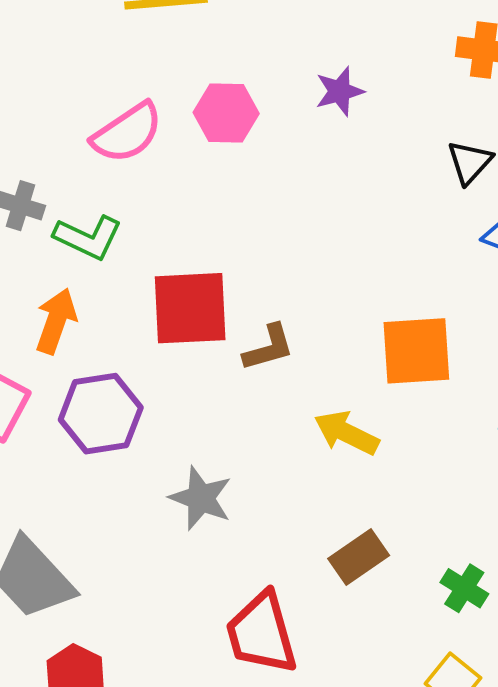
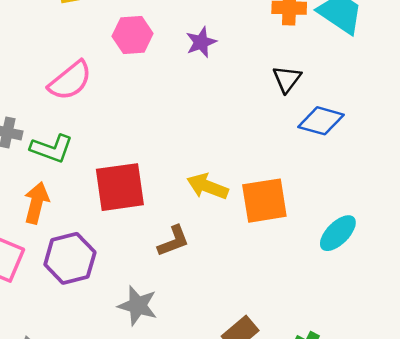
pink hexagon: (226, 113) -> (133, 35), moved
brown L-shape: (269, 348) -> (173, 241), moved
yellow arrow: (346, 433) -> (208, 186), moved

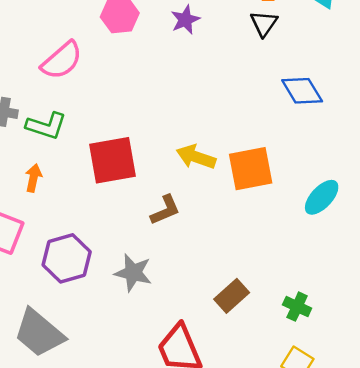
black triangle: (287, 79) -> (264, 23), moved
blue diamond: (321, 121) -> (302, 91), turned 45
orange arrow: (36, 203) -> (33, 178), size x0.7
purple hexagon: (70, 258) -> (67, 258), moved

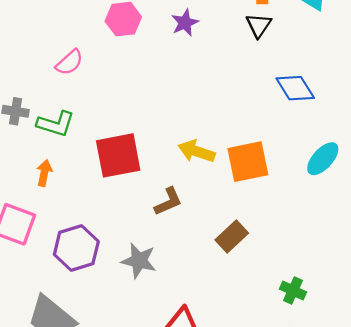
pink semicircle: (62, 60) -> (69, 62), size x0.7
cyan ellipse: (322, 197) -> (323, 159), moved
brown rectangle: (232, 296) -> (232, 237), moved

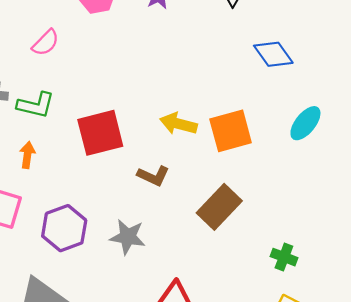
brown L-shape: (168, 202) -> (153, 176), turned 52
brown rectangle: (232, 237) -> (219, 207), size x1.4

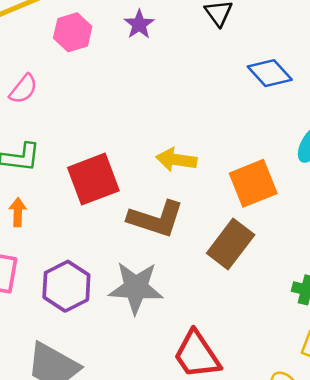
orange square: (231, 131) -> (253, 183), moved
brown L-shape: (153, 176) -> (156, 219), size x1.6
gray star: (128, 237) -> (136, 288), size x1.4

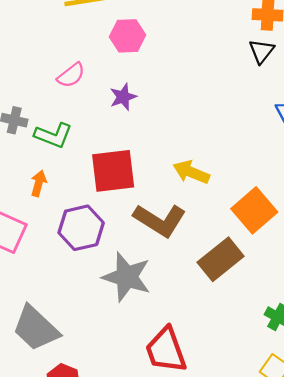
purple star: (139, 24) -> (123, 97), moved
orange square: (253, 183) -> (254, 210), turned -33
purple hexagon: (66, 286) -> (81, 228), moved

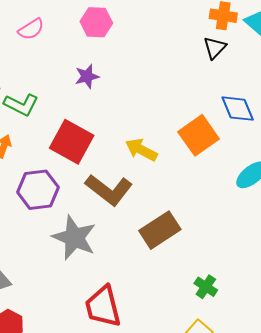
pink semicircle: (71, 75) -> (31, 29), moved
red square: (113, 171) -> (72, 142), turned 30
orange square: (254, 210) -> (199, 135), moved

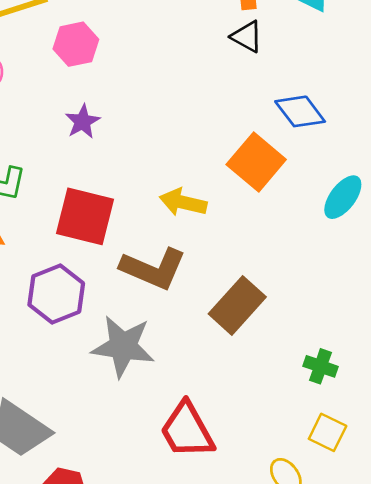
black triangle: (215, 48) -> (247, 37), turned -30

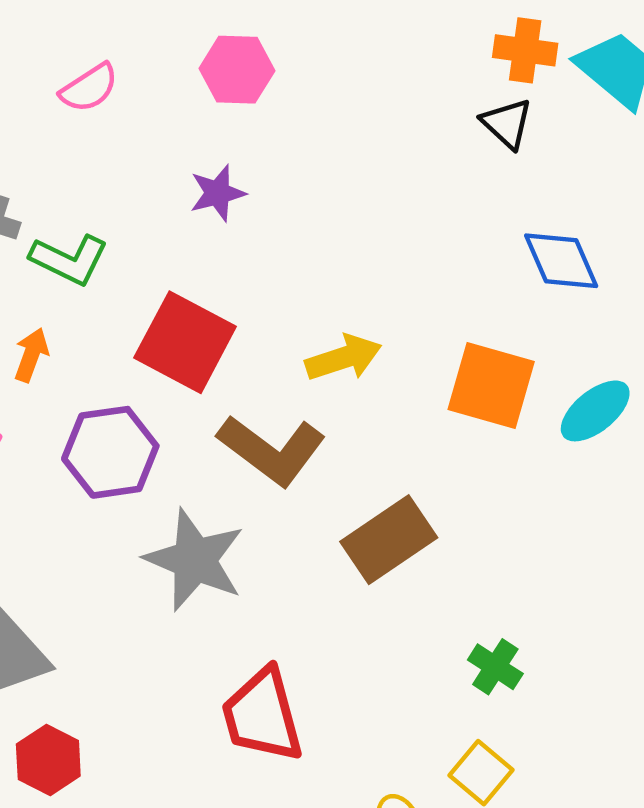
orange square: (256, 162) -> (491, 385), moved, turned -38
yellow arrow: (183, 202) -> (344, 358), turned 135

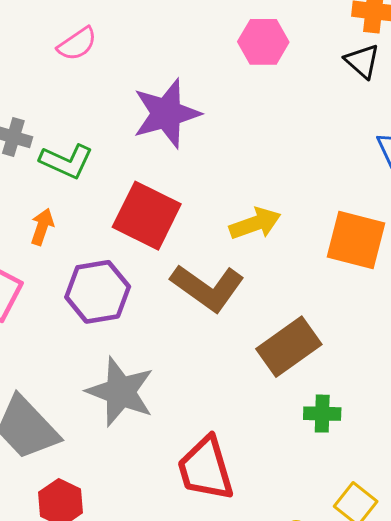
pink hexagon: (237, 70) -> (263, 42), moved
purple star: (218, 193) -> (166, 113), size x1.8
gray star: (195, 560) -> (120, 392), moved
green cross: (495, 667) -> (322, 414), moved, turned -30

